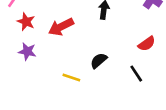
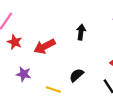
purple star: (27, 52) -> (24, 74), moved

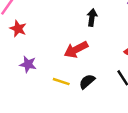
red arrow: (45, 46) -> (76, 50), moved
black semicircle: (77, 75) -> (87, 82), moved

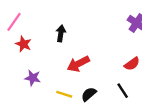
black arrow: (92, 18) -> (61, 33), moved

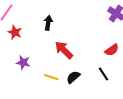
red arrow: (78, 64) -> (64, 50), turned 72

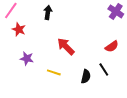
black arrow: (48, 23) -> (48, 12), moved
black semicircle: (73, 77) -> (86, 76), moved, turned 144

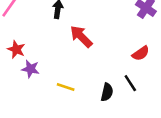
red star: (19, 29) -> (16, 49), moved
red arrow: (66, 46) -> (81, 36), moved

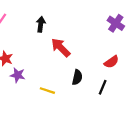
black line: (130, 83) -> (103, 87), turned 56
black semicircle: (107, 92) -> (77, 77), moved

